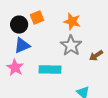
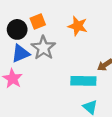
gray star: (71, 46) -> (43, 48), moved
cyan rectangle: (50, 70) -> (83, 81), moved

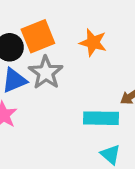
orange square: (38, 21) -> (38, 36), size x1.5

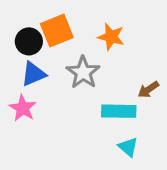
gray star: (46, 73) -> (83, 72), moved

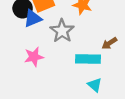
blue triangle: (34, 74) -> (33, 18), moved
pink star: (23, 108) -> (34, 57), moved, turned 30

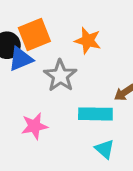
pink star: (34, 57) -> (34, 126), moved

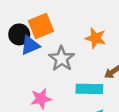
orange star: (88, 41) -> (95, 38), moved

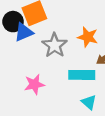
orange star: (95, 38) -> (88, 37), moved

